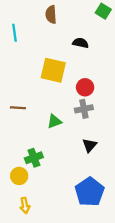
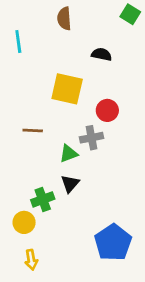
brown line: (18, 108) -> (33, 131), moved
gray cross: (84, 109) -> (92, 138), moved
black triangle: (90, 145) -> (70, 184), moved

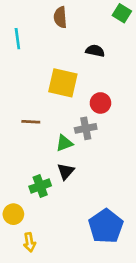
yellow circle: (24, 222) -> (13, 214), moved

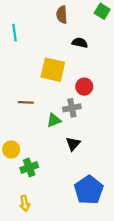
brown semicircle: (60, 17) -> (62, 15), moved
black triangle: (66, 171) -> (73, 144), moved
green cross: (40, 186) -> (29, 167), moved
yellow circle: (13, 214) -> (11, 150), moved

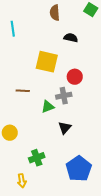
green cross: (29, 167) -> (37, 158), moved

